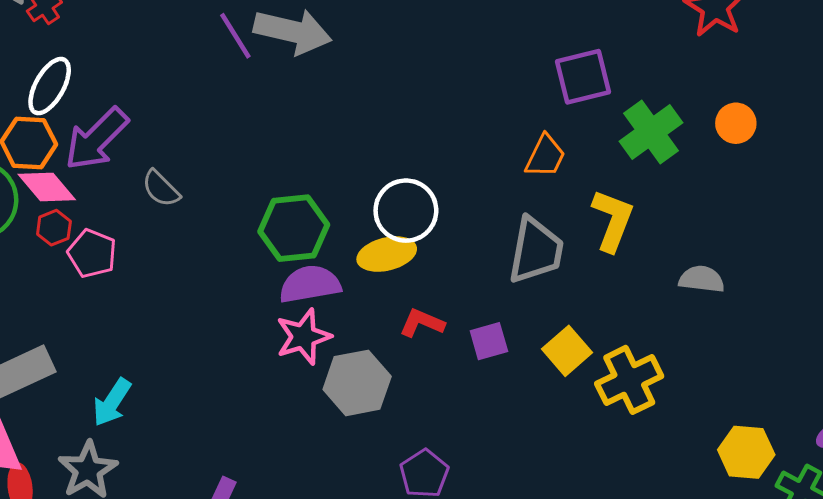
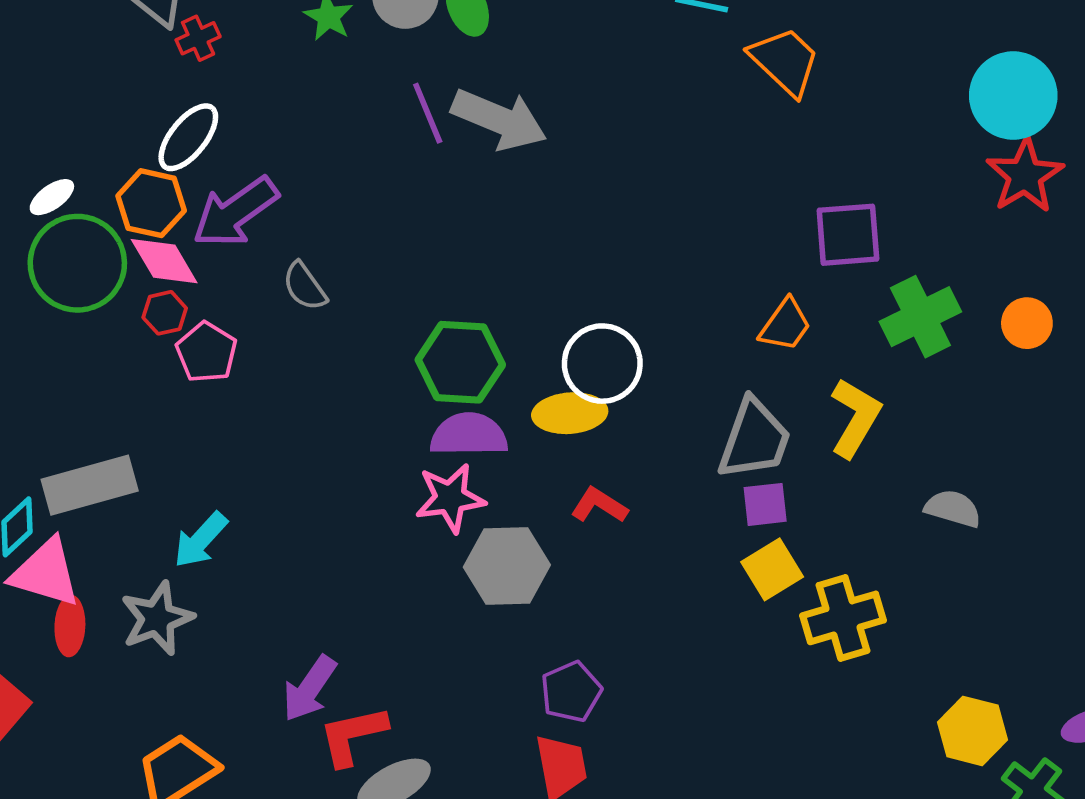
purple square: (489, 341) -> (765, 504), moved

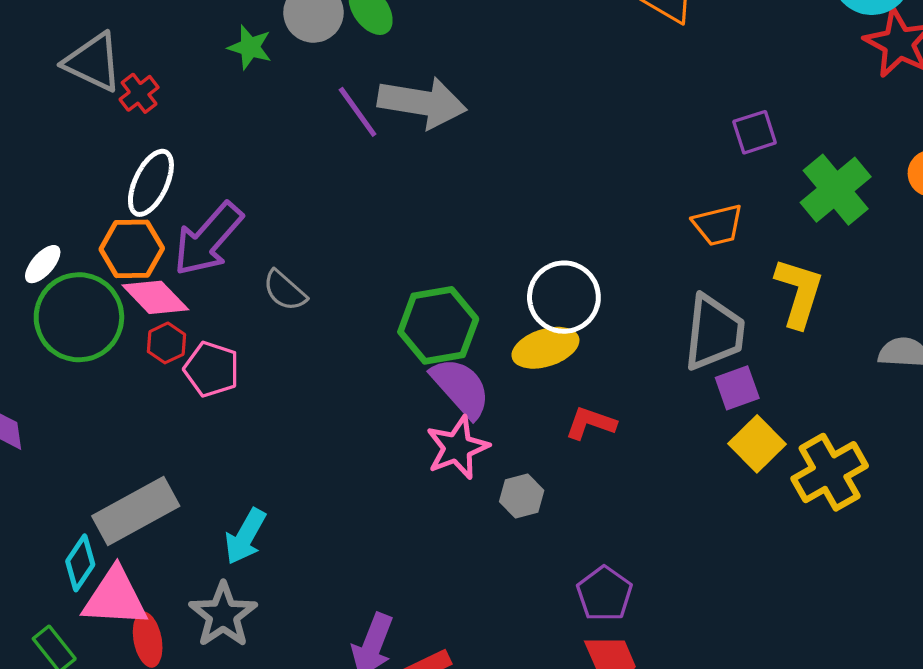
purple square: (848, 235) -> (755, 132), size x0.7
orange trapezoid: (785, 325) -> (718, 225), turned 54
purple semicircle: (469, 435) -> (461, 388), turned 62
gray hexagon: (507, 566) -> (522, 496), size x0.6

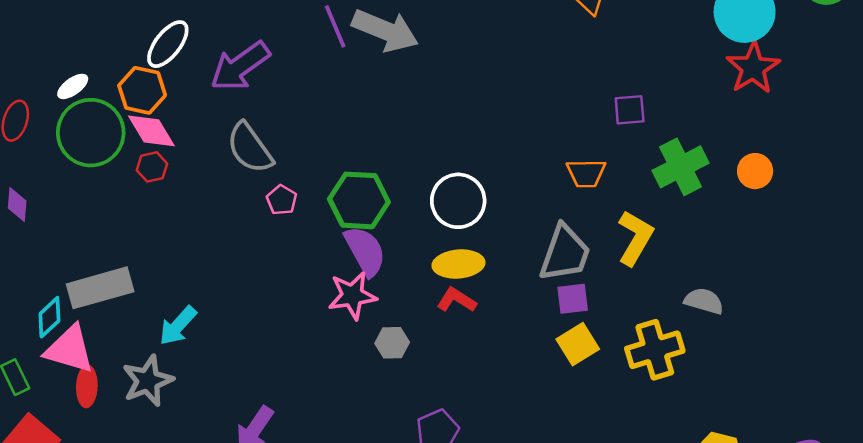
purple arrow: (208, 239) -> (240, 66), moved
gray semicircle: (285, 291) -> (250, 148), size x1.5
yellow ellipse: (545, 348) -> (459, 264), moved
pink pentagon: (212, 369) -> (282, 200), moved, size x0.7
yellow cross: (830, 472) -> (655, 350), moved

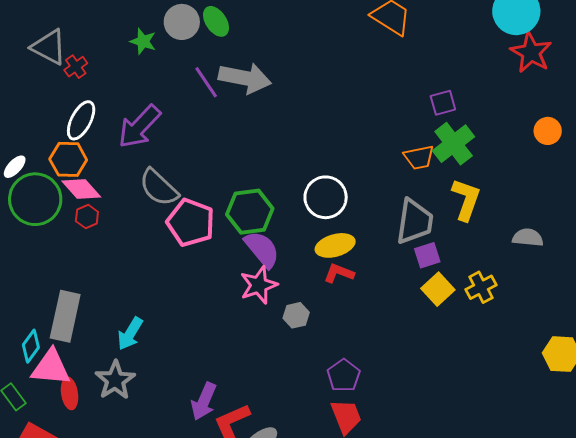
green cross: (681, 167) -> (454, 144), moved
pink pentagon: (282, 200) -> (191, 223), size x2.0
gray rectangle: (100, 288) -> (65, 316), turned -51
yellow cross: (655, 350) -> (481, 287), moved, size x0.7

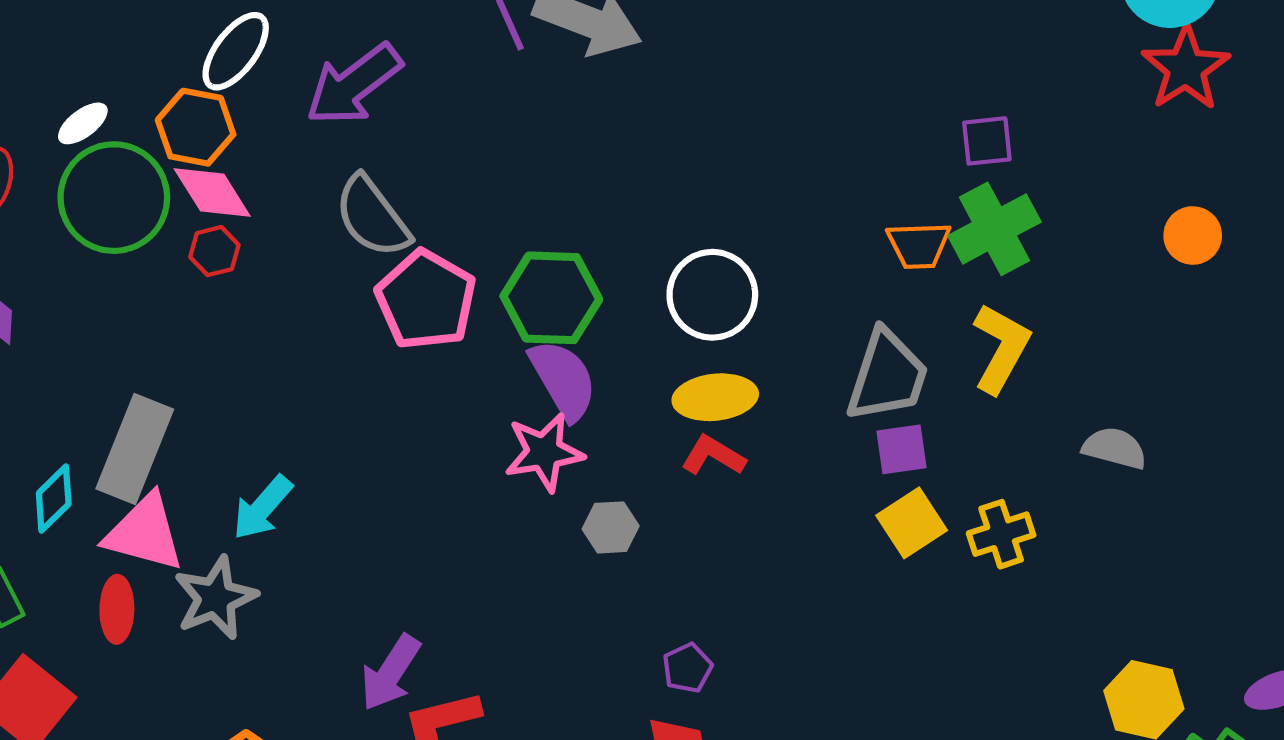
pink triangle: (51, 368) -> (144, 533), moved
purple pentagon: (344, 375) -> (687, 668), size x0.7

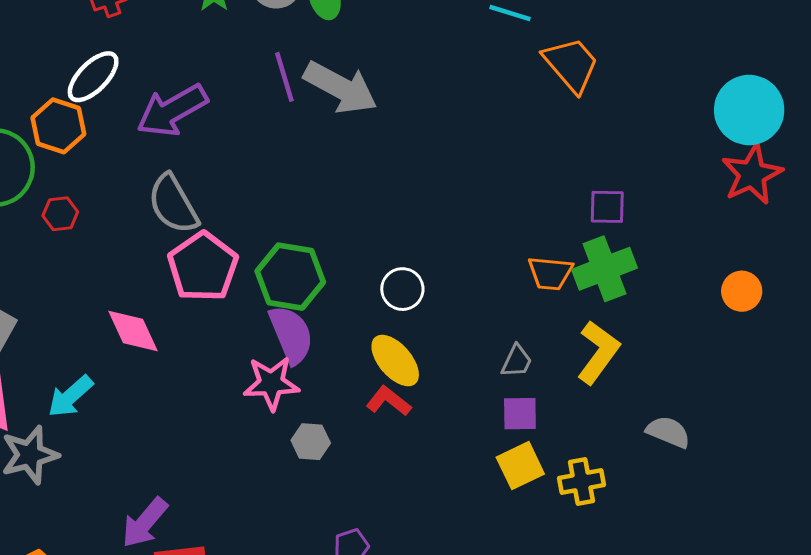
pink diamond: (212, 193) -> (133, 331), moved
white circle: (712, 295) -> (402, 289), size x0.7
gray trapezoid: (887, 376) -> (517, 361), size x0.5
yellow ellipse: (715, 397) -> (395, 361), turned 48

